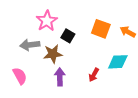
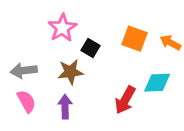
gray arrow: (30, 45) -> (24, 71), moved
red arrow: (94, 75) -> (125, 100), size x1.5
purple arrow: (60, 77) -> (65, 107), moved

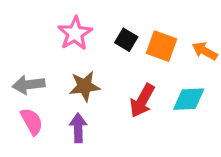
black square: (90, 48) -> (126, 40), moved
red arrow: (125, 100) -> (142, 101), moved

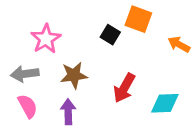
pink star: (75, 33) -> (46, 39), moved
orange square: (161, 46) -> (138, 19), moved
cyan diamond: (189, 99) -> (165, 103), moved

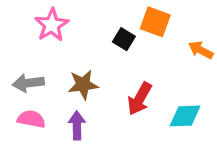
pink star: (46, 39) -> (52, 25), moved
pink semicircle: (28, 106) -> (31, 119), turned -50

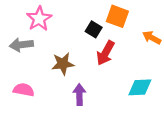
gray arrow: (28, 83) -> (21, 45), moved
red arrow: (140, 99) -> (105, 53), moved
purple arrow: (77, 125) -> (79, 95), moved

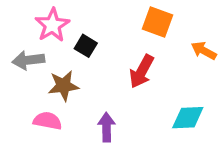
black square: (94, 29) -> (86, 46), moved
brown star: (63, 64) -> (63, 86), moved
pink semicircle: (24, 90) -> (48, 121), moved

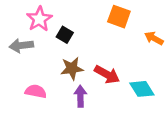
red arrow: (142, 71) -> (107, 74), moved, turned -90
brown star: (63, 86) -> (72, 68), moved
cyan diamond: (188, 118) -> (142, 89), turned 60

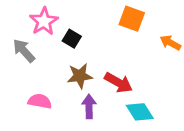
gray arrow: (21, 46) -> (24, 51), turned 55
cyan diamond: (142, 89) -> (140, 112), moved

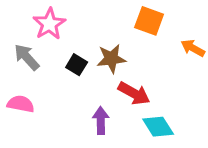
black square: (72, 39) -> (77, 65), moved
brown star: (80, 76) -> (111, 59), moved
pink semicircle: (40, 101) -> (21, 104), moved

